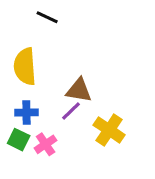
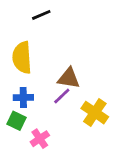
black line: (47, 17) -> (41, 15), turned -48
pink cross: (46, 144) -> (40, 139), moved

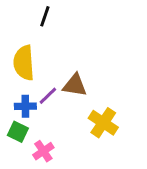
black line: (41, 15) -> (45, 16), turned -48
purple line: (62, 96) -> (48, 96), moved

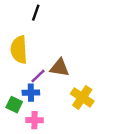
blue cross: (25, 106) -> (31, 93), moved
pink cross: (43, 151) -> (34, 120), turned 35

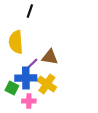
blue cross: (31, 93) -> (26, 78), size x1.5
yellow cross: (82, 97) -> (47, 84), moved

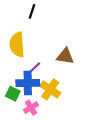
brown triangle: (50, 57) -> (65, 56), moved
pink cross: (29, 101) -> (31, 108), turned -32

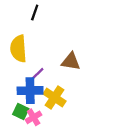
green square: (13, 94) -> (21, 111), moved

